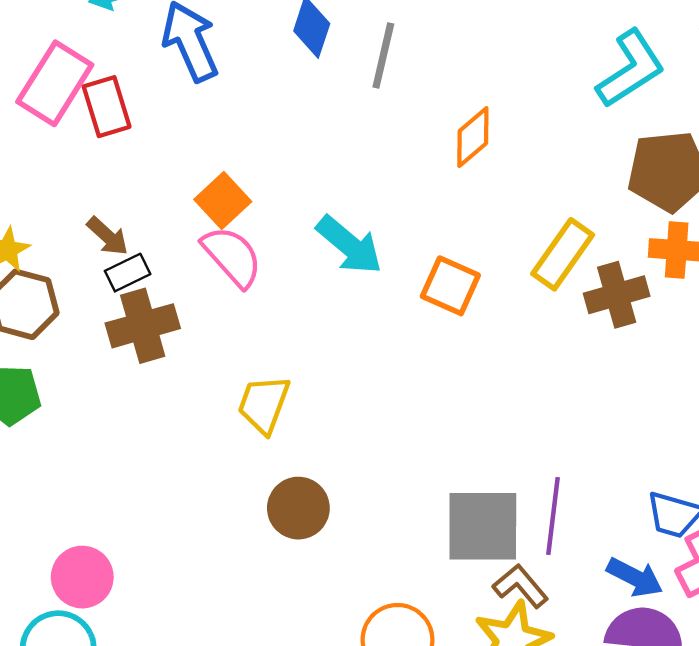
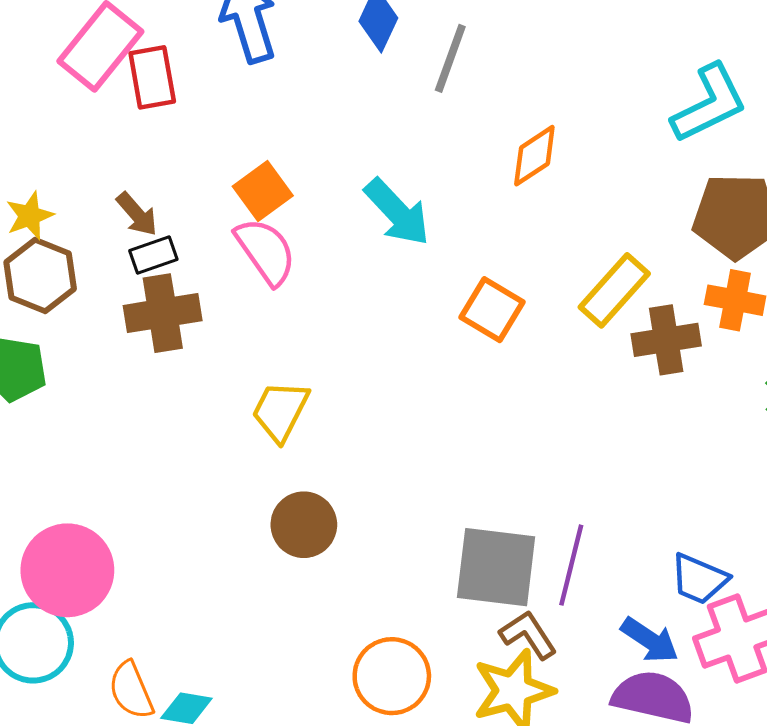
cyan arrow: (349, 245) -> (397, 212), moved
pink circle: (82, 577) -> (67, 570), size x1.4

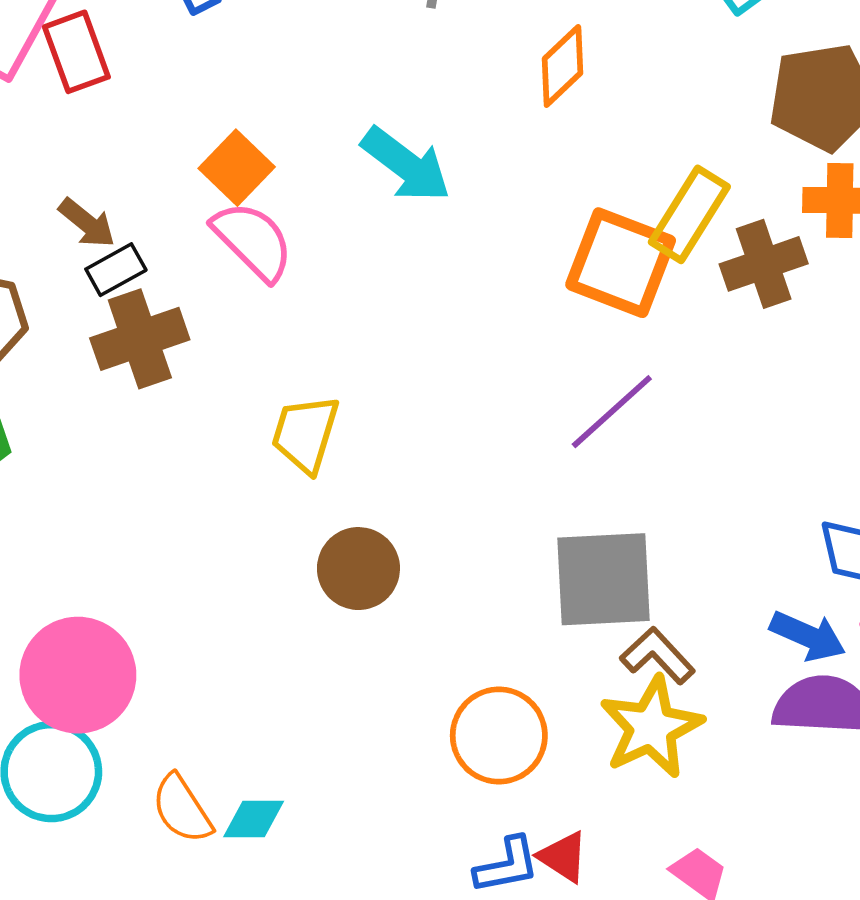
orange square: (492, 310) -> (621, 263), moved, size x1.4
purple line: (571, 565) -> (612, 412), moved, turned 44

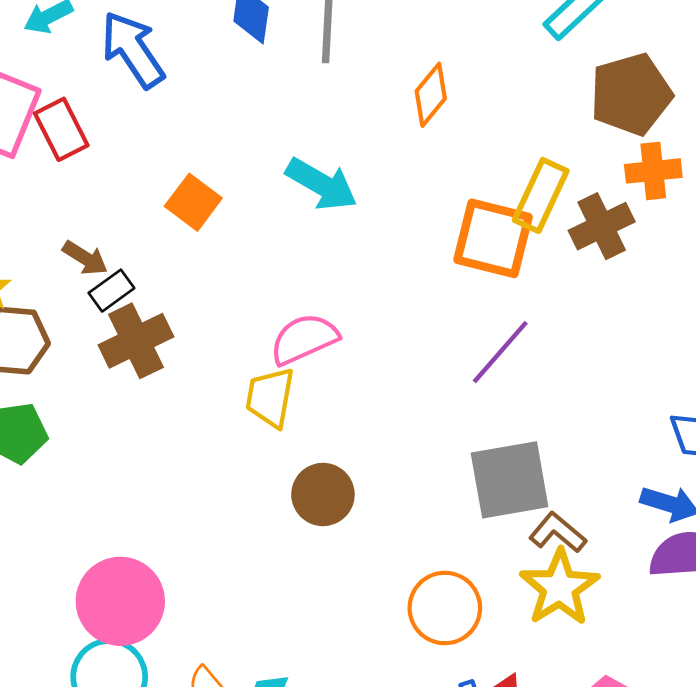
pink semicircle: (253, 241) -> (304, 339), moved, turned -62

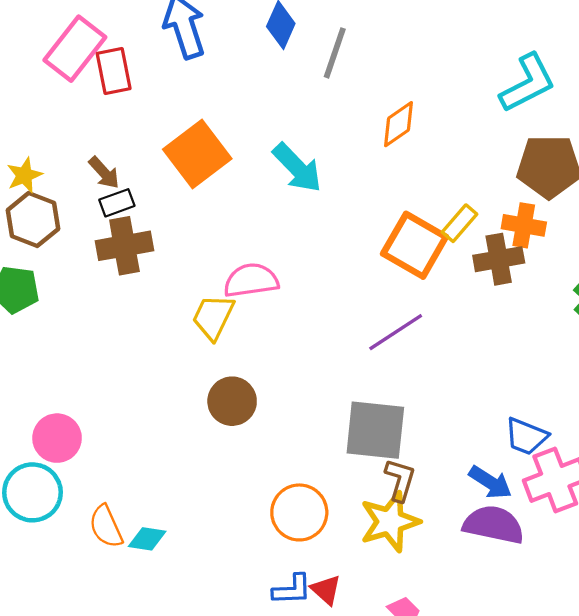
orange cross: (653, 171) -> (524, 225), moved
yellow rectangle: (541, 195) -> (460, 223), size x0.7
orange square: (193, 202) -> (197, 154), size x1.5
brown L-shape: (558, 533) -> (400, 480), turned 51
pink circle: (120, 601) -> (57, 438), size x0.7

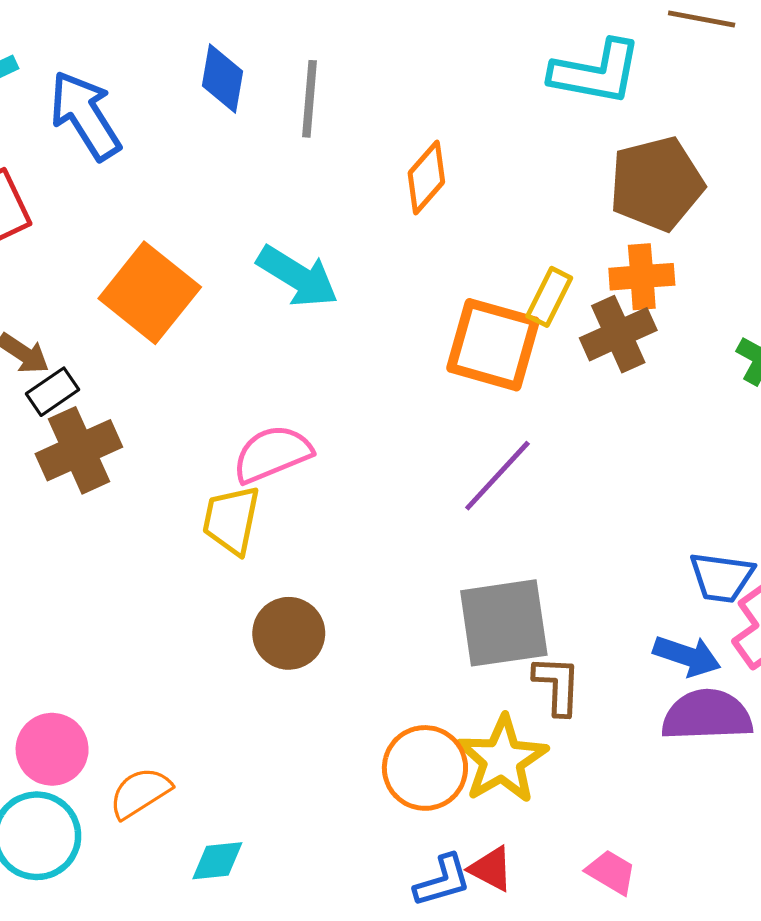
cyan L-shape: (528, 83) -> (596, 72), turned 52
yellow star: (390, 522) -> (502, 759), moved
orange semicircle: (106, 526) -> (140, 793), moved, turned 96

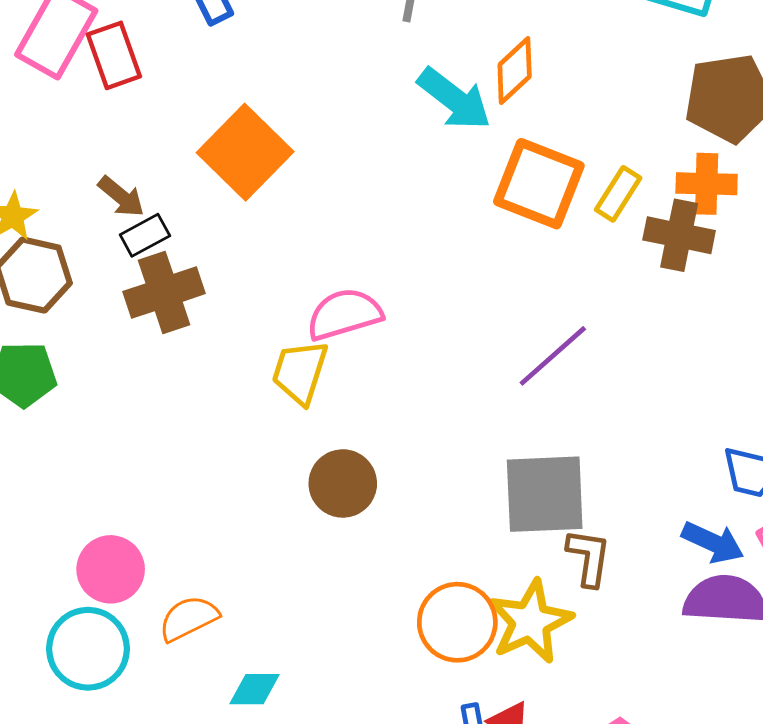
cyan arrow: (298, 276) -> (454, 99), moved
brown cross: (618, 334) -> (679, 235), turned 30
orange square: (493, 345) -> (539, 184), moved

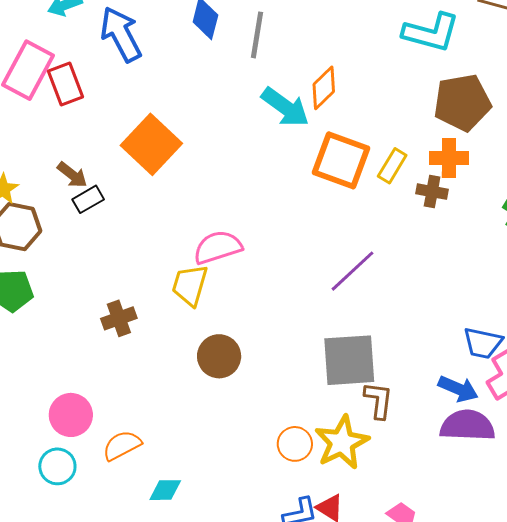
brown cross: (679, 235) -> (432, 192), size x0.7
brown cross: (164, 293) -> (119, 318), moved, size x0.7
orange circle: (457, 622) -> (295, 444), size x0.7
cyan circle: (88, 649) -> (57, 466), size x0.7

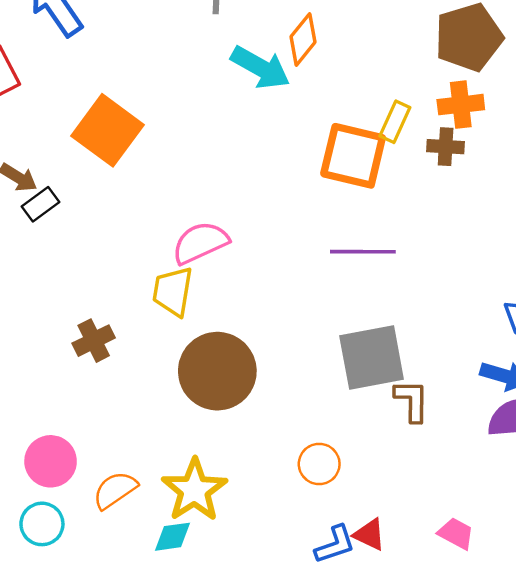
orange square: (341, 160) -> (353, 156), moved
purple line: (352, 271) -> (363, 252), turned 50
brown circle: (219, 356) -> (217, 371), size x1.5
yellow star: (342, 442) -> (194, 490), moved

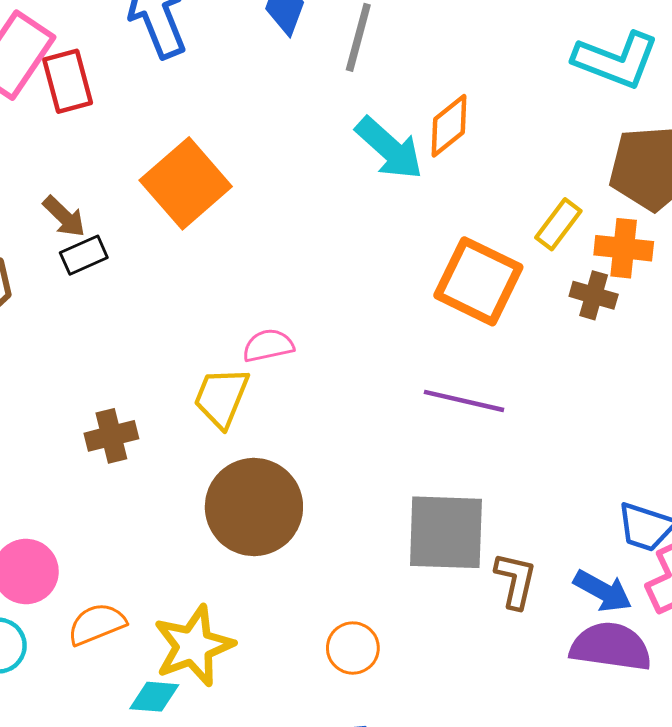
yellow rectangle: (395, 122) -> (558, 224), moved
pink semicircle: (200, 243) -> (268, 346), size x0.7
brown L-shape: (412, 401) -> (516, 580), moved

